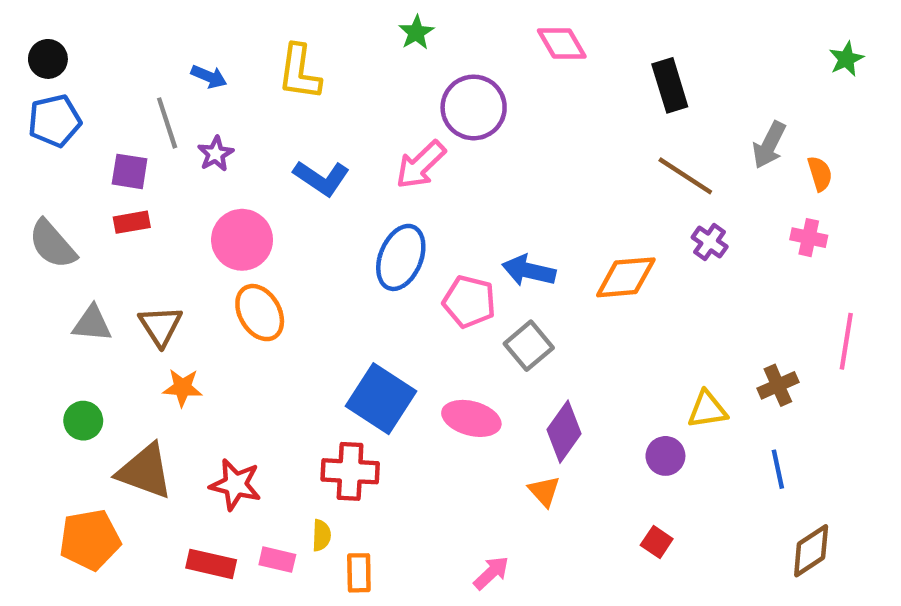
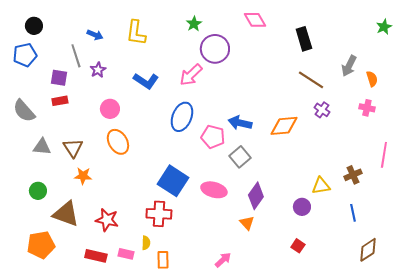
green star: (416, 32) -> (194, 24), moved
black circle: (48, 59) -> (34, 26), moved
pink circle: (242, 240) -> (110, 109), size x0.7

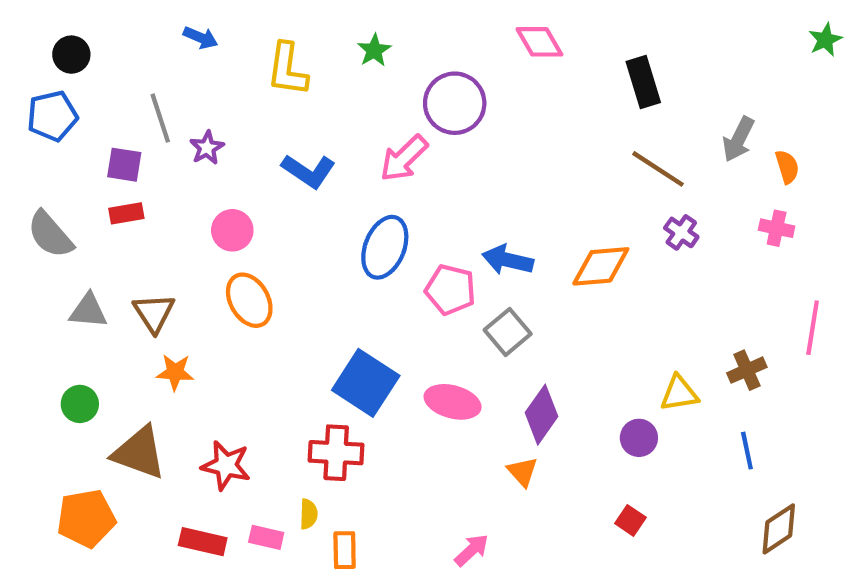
green star: (194, 24) -> (374, 50), moved
green star: (384, 27) -> (825, 40), moved
blue arrow: (95, 35) -> (201, 38), moved

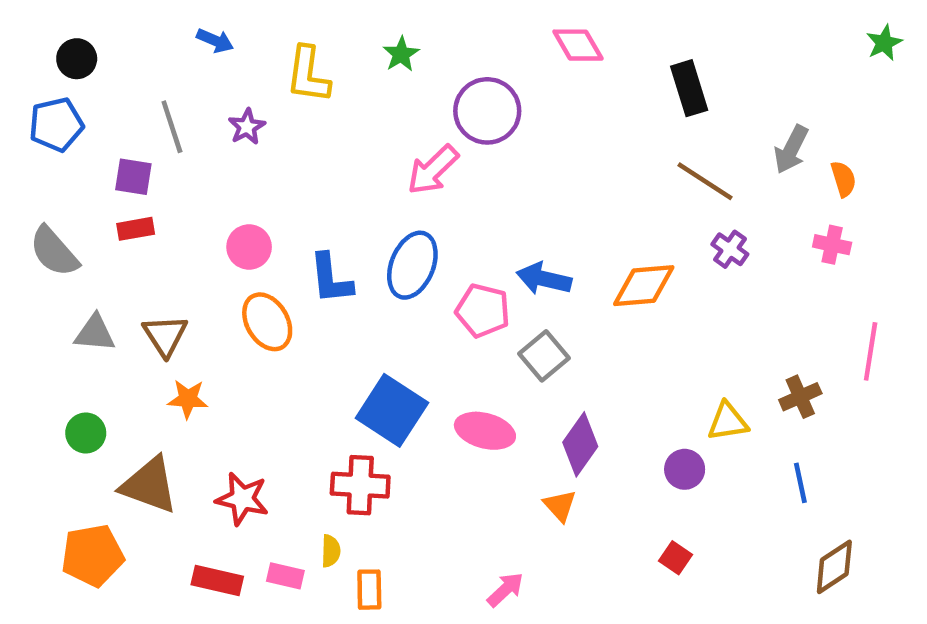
purple star: (207, 148) -> (247, 127), moved
blue L-shape: (309, 171) -> (331, 279), moved, turned 50

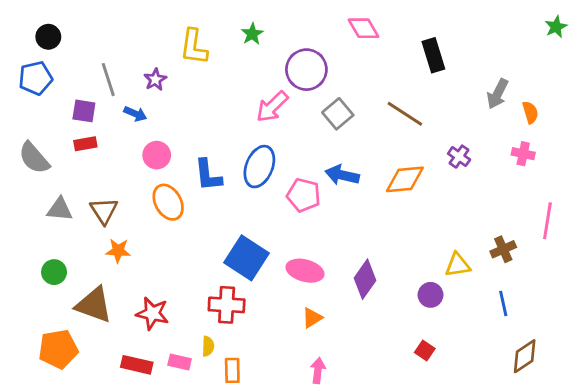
blue arrow: (215, 41) -> (135, 114), moved
brown line: (705, 181) -> (405, 114), moved
gray square: (544, 356) -> (338, 114), moved
orange triangle: (560, 506) -> (312, 318), moved, turned 40
pink arrow: (505, 590) -> (318, 370), turned -40

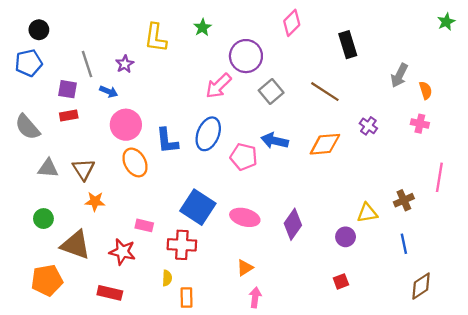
pink diamond: (363, 28) -> (292, 23), turned 75
pink circle: (157, 155) -> (126, 125), size x1.4
orange triangle: (312, 318) -> (245, 268), moved
red square: (425, 351) -> (341, 281), turned 35
pink rectangle: (180, 362) -> (144, 225), moved

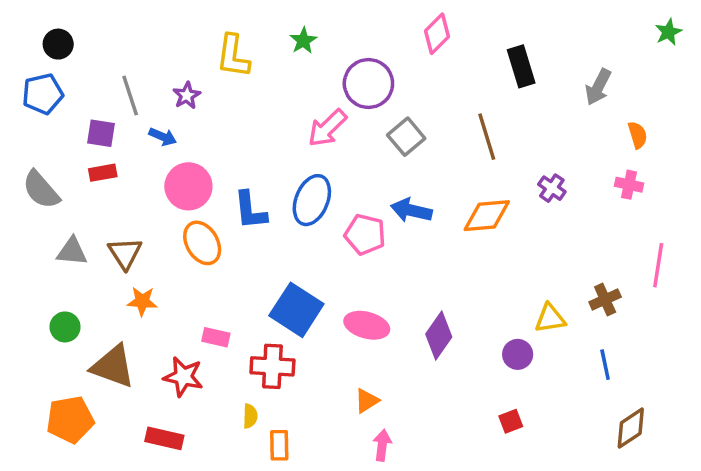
gray arrow: (399, 76) -> (598, 87), moved
brown line: (325, 92) -> (487, 137), turned 40

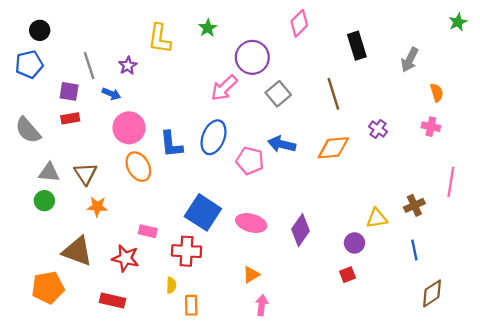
green circle: (65, 327) -> (44, 201), moved
red square: (511, 421) -> (347, 275), moved

